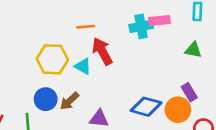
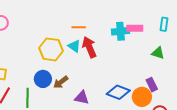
cyan triangle: (83, 66) -> (74, 46), moved

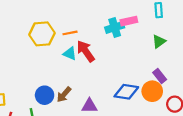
yellow hexagon: (51, 49) -> (42, 34), moved
green triangle: (158, 53) -> (159, 41), turned -40

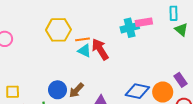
orange line: (70, 33) -> (82, 39), moved
green triangle: (159, 41) -> (181, 29), moved, turned -48
purple rectangle: (160, 76) -> (181, 80), moved

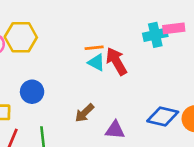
yellow hexagon: (58, 30) -> (21, 37), moved
blue circle: (58, 90) -> (32, 92), moved

